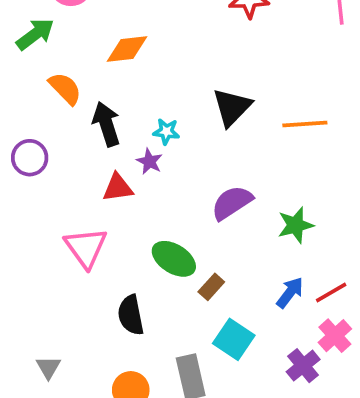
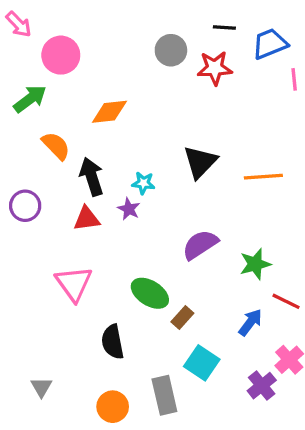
red triangle: (118, 188) -> (87, 219), moved
red line: (331, 293) -> (286, 301), moved, turned 56

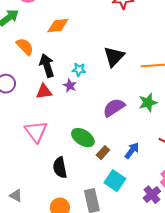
green star: (255, 264) -> (148, 103), moved
blue arrow: (250, 322) -> (132, 151), moved
gray triangle: (41, 387) -> (16, 196), turned -32

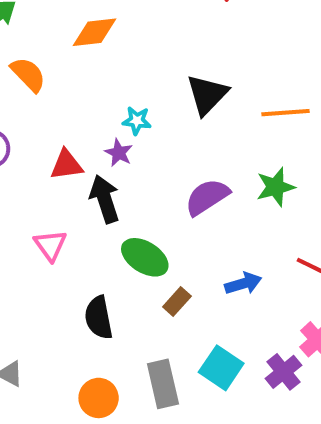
black arrow: (47, 66) -> (105, 199), moved
pink triangle: (36, 132) -> (50, 245), size x0.7
blue arrow: (132, 151) -> (243, 283), turned 36
brown rectangle: (103, 153) -> (177, 302), moved
cyan square: (115, 181) -> (221, 368), moved

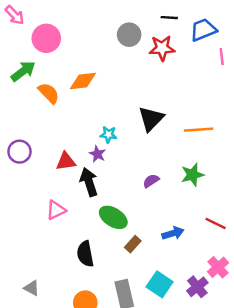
orange semicircle: (28, 74) -> (49, 93), moved
purple semicircle: (207, 197) -> (151, 181), size x0.6
pink triangle: (50, 245) -> (56, 210), turned 40

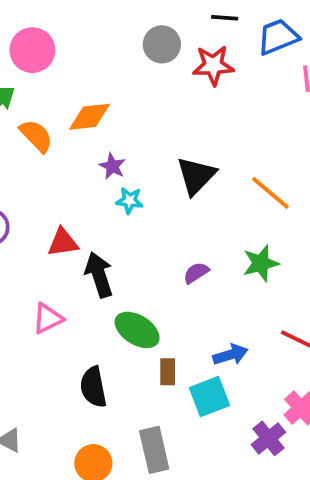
orange line: (199, 130) -> (270, 193), turned 44
purple star: (97, 154) -> (112, 166), moved
brown rectangle: (133, 244) -> (168, 372), turned -42
cyan square: (160, 284) -> (209, 397), moved, turned 35

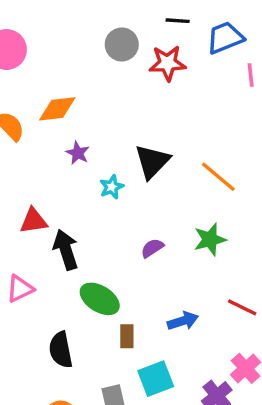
cyan star: (129, 200) -> (112, 187), moved, turned -30
cyan square: (209, 397) -> (156, 379), moved

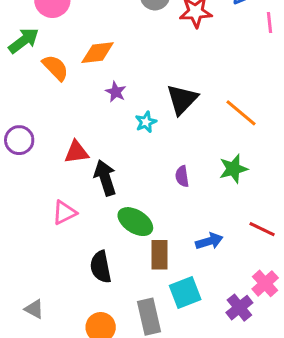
purple semicircle: (152, 248) -> (182, 176), turned -65
brown rectangle: (127, 336) -> (159, 255), size x1.4

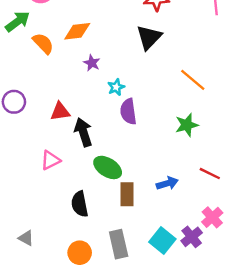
black triangle: (182, 99) -> (149, 37), moved
purple semicircle: (182, 176) -> (128, 112), moved, size x1.5
cyan square: (185, 292) -> (162, 240), moved, turned -30

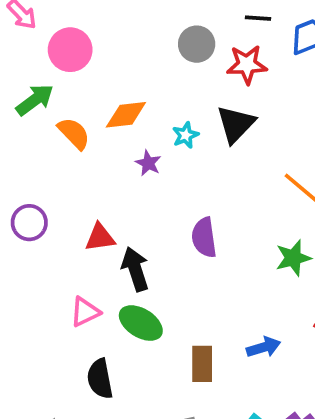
cyan star: (116, 87) -> (185, 135), moved
green ellipse: (108, 167) -> (141, 323), moved
black semicircle: (80, 204) -> (100, 379), moved

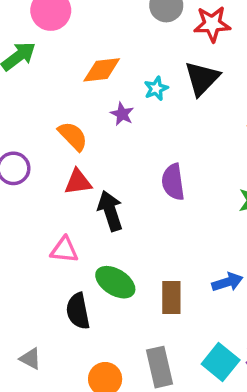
orange semicircle: (74, 133) -> (73, 136), moved
pink triangle: (85, 312) -> (64, 250), turned 32
green ellipse: (141, 323) -> (115, 282), moved

